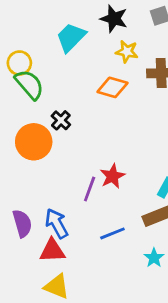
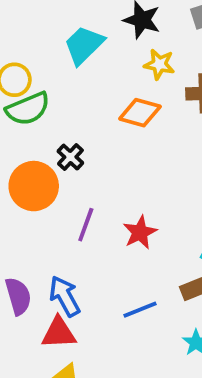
green semicircle: (29, 84) -> (28, 109), turned 108
purple line: (90, 189) -> (86, 225), moved

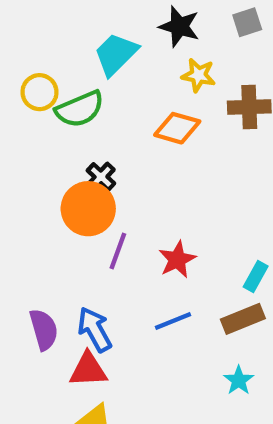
green semicircle: (28, 109) -> (80, 109), moved
orange circle: (34, 186) -> (88, 209), moved
blue line: (140, 310) -> (173, 321), moved

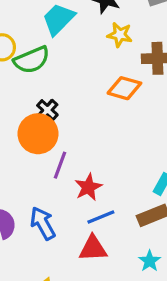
orange diamond: (177, 128) -> (124, 88), moved
red star: (177, 260) -> (88, 187), moved
red triangle: (88, 370) -> (93, 248), moved

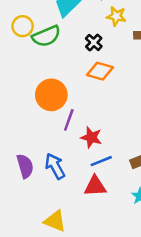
orange diamond: (124, 88) -> (100, 71), moved
black cross: (47, 110) -> (94, 42), moved
red star: (88, 187) -> (91, 137), turned -30

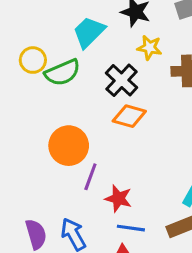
black cross: (94, 42) -> (122, 80), size x1.5
blue line: (101, 161) -> (131, 228), turned 30

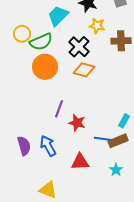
orange circle: (69, 146) -> (45, 67), moved
blue line: (131, 228) -> (103, 139), moved

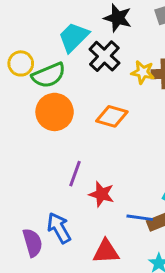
yellow star: (97, 26) -> (143, 72), moved
black cross: (79, 47) -> (104, 56), moved
purple semicircle: (24, 146) -> (32, 243), moved

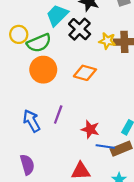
red star: (102, 194) -> (90, 129), moved
blue arrow: (59, 228) -> (32, 121), moved

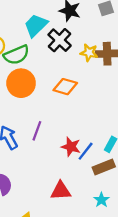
blue line: (105, 146) -> (86, 151), moved, turned -60

